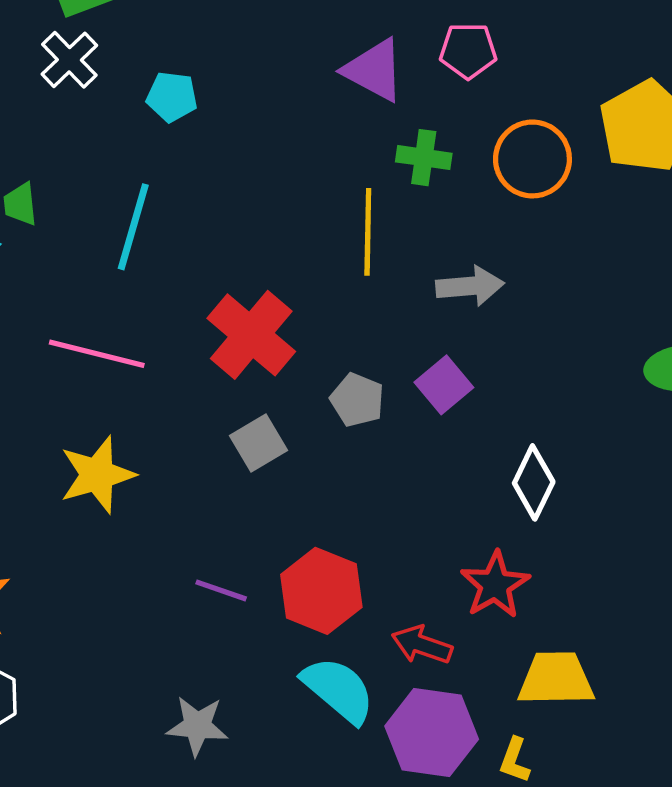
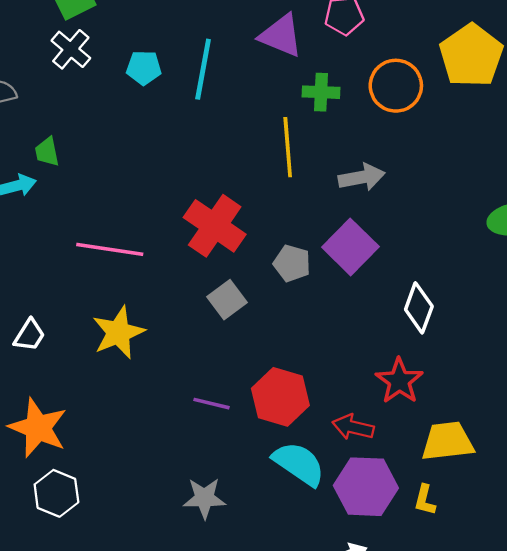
cyan line: (133, 227) -> (203, 69), moved
purple square: (444, 385) -> (350, 247), size x1.4

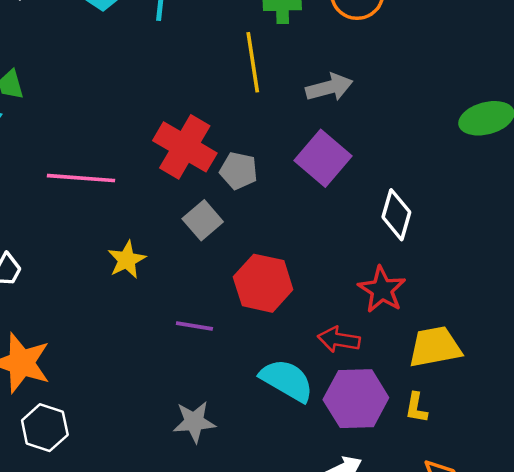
gray pentagon: (292, 263) -> (239, 171), moved
yellow star: (118, 333) -> (127, 260), moved, size x0.7
red hexagon: (280, 397) -> (263, 283), moved

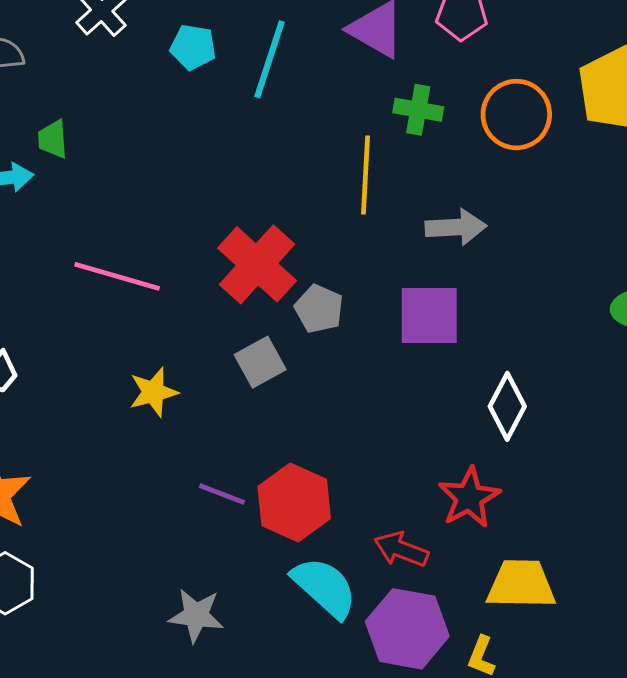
purple square: (323, 158) -> (429, 315), turned 38
red hexagon: (263, 283) -> (294, 502), moved

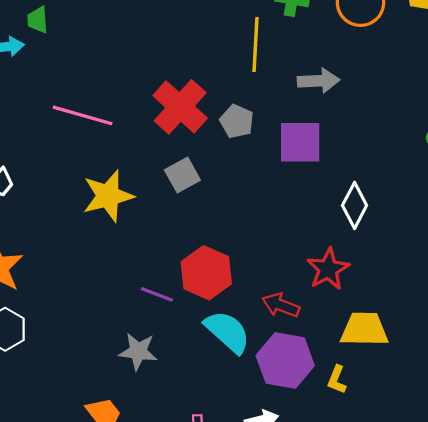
gray pentagon: (319, 309) -> (237, 121), moved
yellow star: (153, 392) -> (108, 196), size x1.5
purple line: (222, 494) -> (157, 294), moved

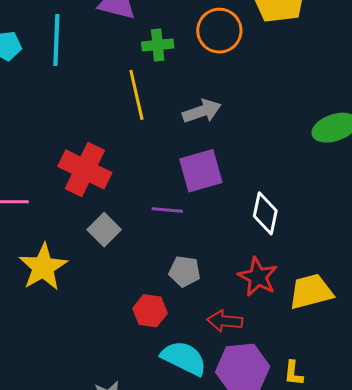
gray pentagon: (237, 121) -> (185, 271), moved
red hexagon: (206, 273) -> (150, 311), size x0.7
purple line: (157, 294) -> (167, 210), moved
yellow trapezoid: (364, 329) -> (311, 292), moved

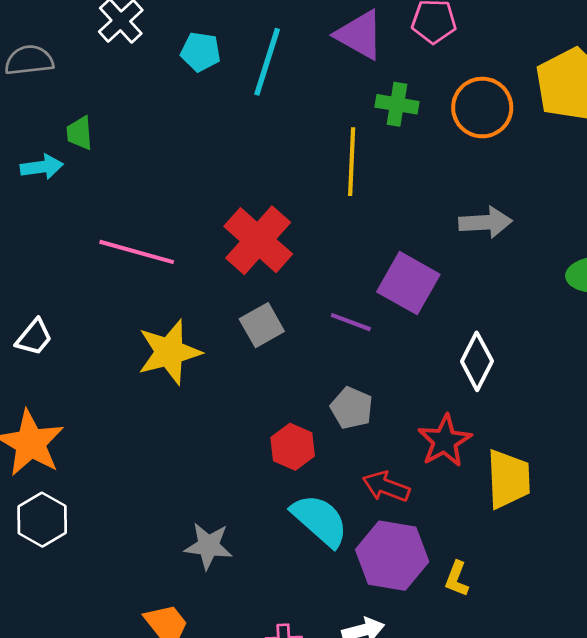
gray arrow: (202, 111) -> (485, 222), moved
purple square: (201, 171) -> (408, 283), turned 30
yellow trapezoid: (311, 292) -> (508, 479), turned 87

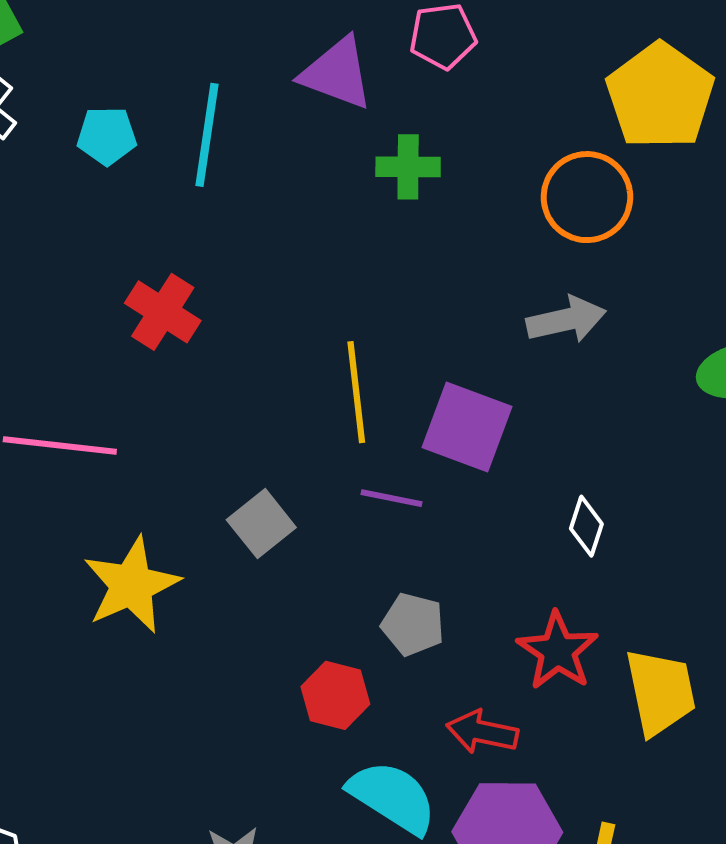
orange circle: (482, 108) -> (587, 197), moved
yellow line: (352, 162) -> (356, 392), moved
red cross: (258, 240) -> (163, 312), moved, size x0.7
white diamond: (477, 361) -> (586, 526), size x0.7

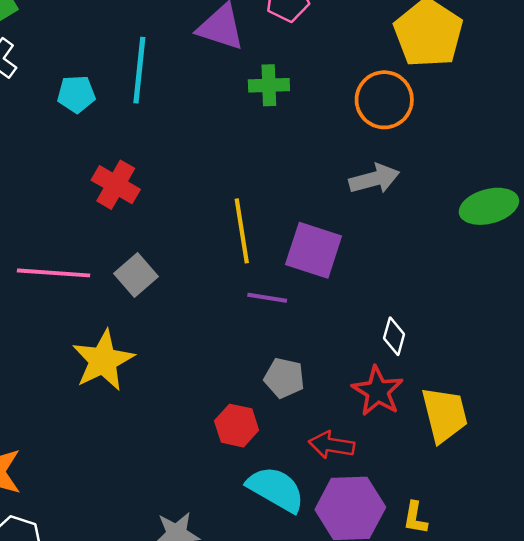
cyan pentagon: (107, 136) -> (76, 94), moved
gray square: (261, 524) -> (136, 275), moved
white diamond: (586, 526) -> (394, 336), moved

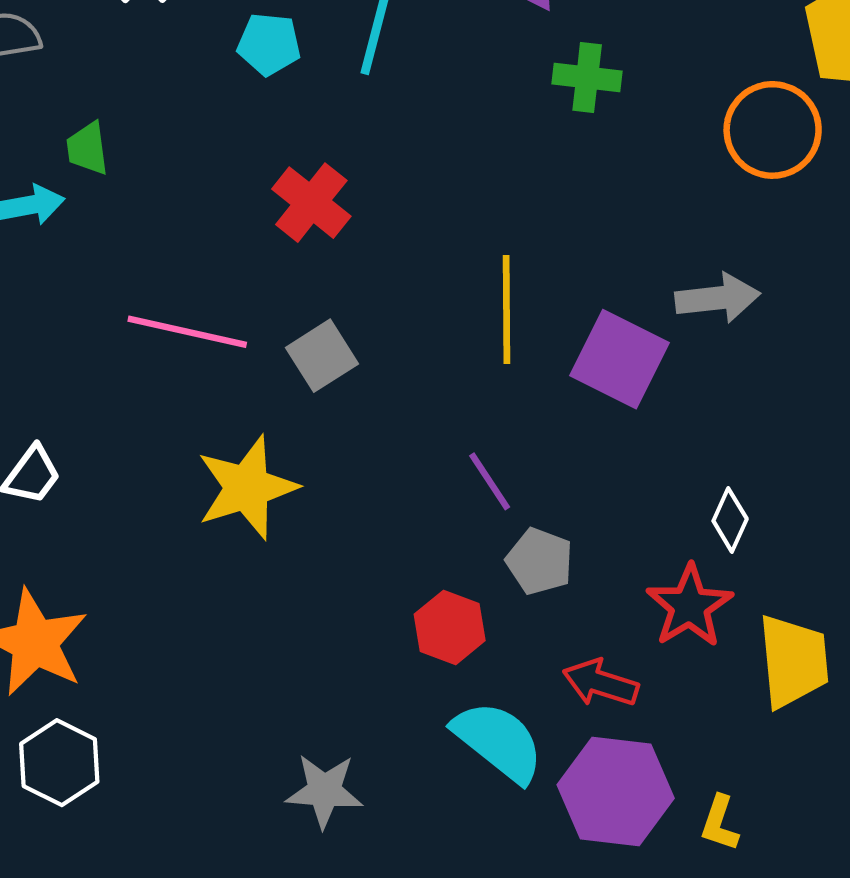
gray arrow: (374, 179) -> (718, 298), moved
purple line: (267, 298) -> (490, 481), moved, turned 39

